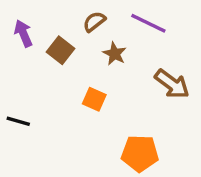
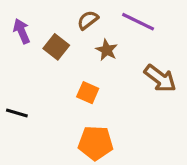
orange pentagon: (140, 153) -> (96, 143), moved

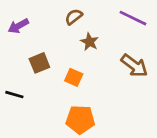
purple line: (138, 22) -> (133, 18), moved
purple arrow: (22, 31) -> (18, 26), turned -96
brown square: (56, 47) -> (39, 63), moved, turned 30

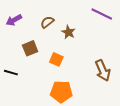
brown semicircle: (74, 17) -> (47, 22), moved
brown arrow: (134, 66) -> (103, 71), moved, turned 30

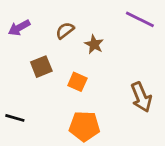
black line: (11, 73) -> (15, 118), moved

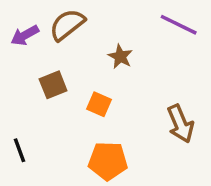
brown semicircle: (65, 30) -> (67, 25), moved, size x1.5
black line: (15, 118) -> (19, 150), turned 54

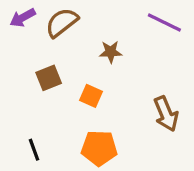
purple arrow: (25, 35) -> (23, 18), moved
brown star: (120, 57) -> (111, 52), turned -30
black line: (19, 150) -> (34, 150), moved

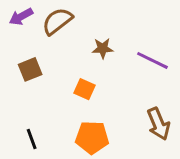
purple line: (164, 23) -> (152, 60), moved
brown square: (49, 78) -> (30, 69), moved
brown arrow: (166, 114) -> (158, 124), moved

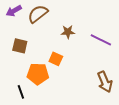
brown square: (30, 69) -> (20, 46), turned 35
orange pentagon: (92, 137) -> (38, 74), moved

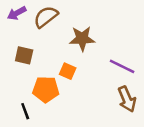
brown star: (68, 32) -> (82, 39), size x1.5
purple line: (101, 40) -> (122, 66), moved

